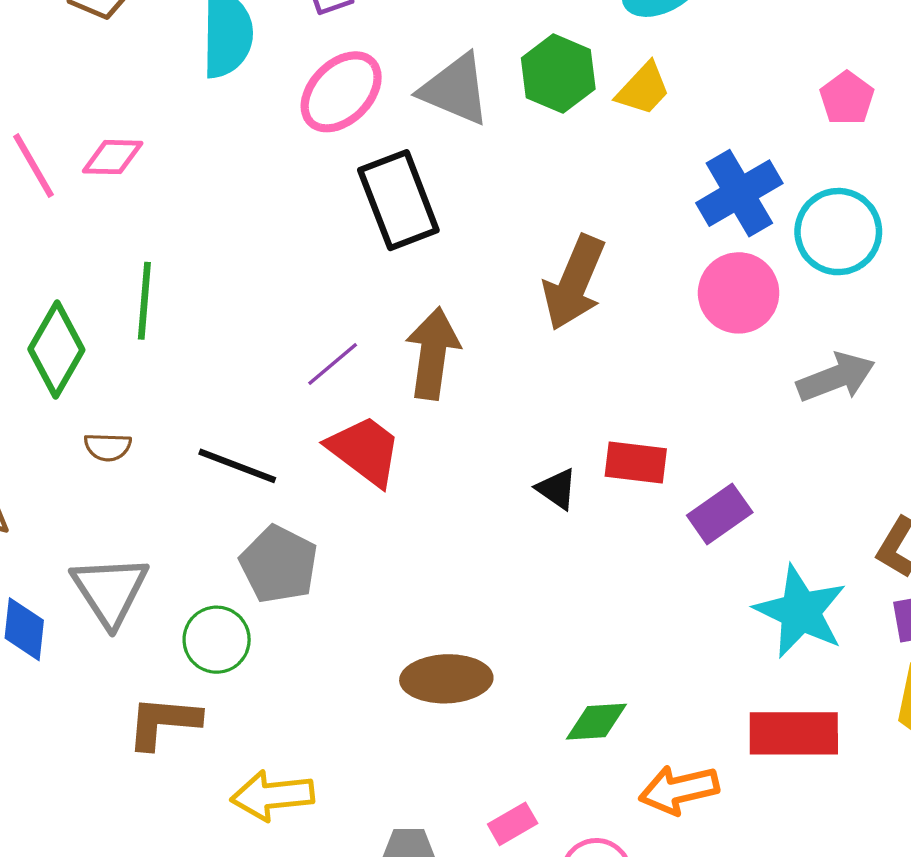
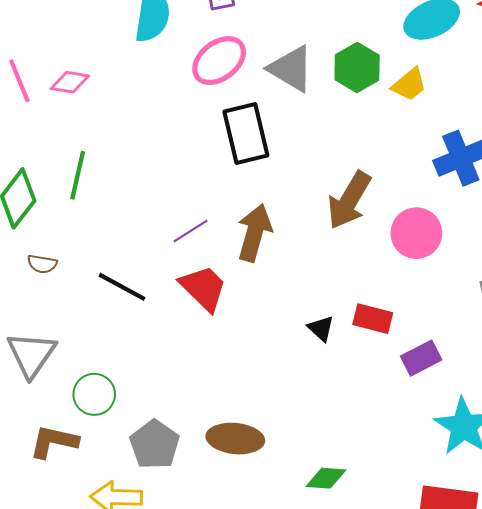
pink circle: (739, 293) -> (416, 233), moved
gray pentagon: (279, 564) -> (155, 445), moved

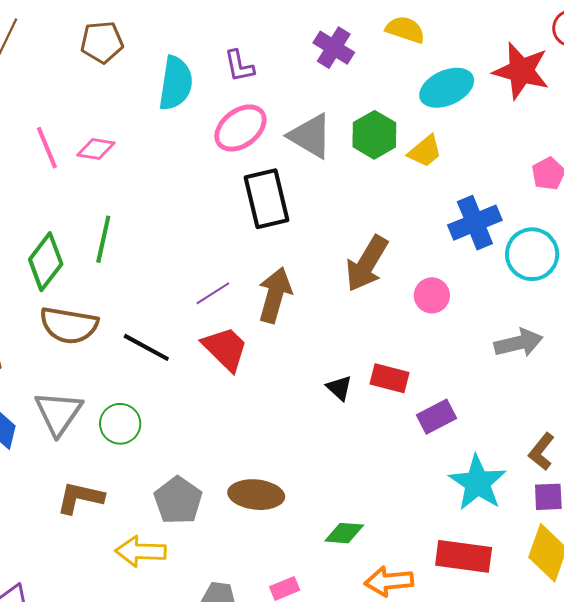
pink circle: (416, 233) -> (432, 295), size x0.7
brown semicircle: (42, 264) -> (69, 325), size x2.0
green circle: (94, 394) -> (120, 424), moved

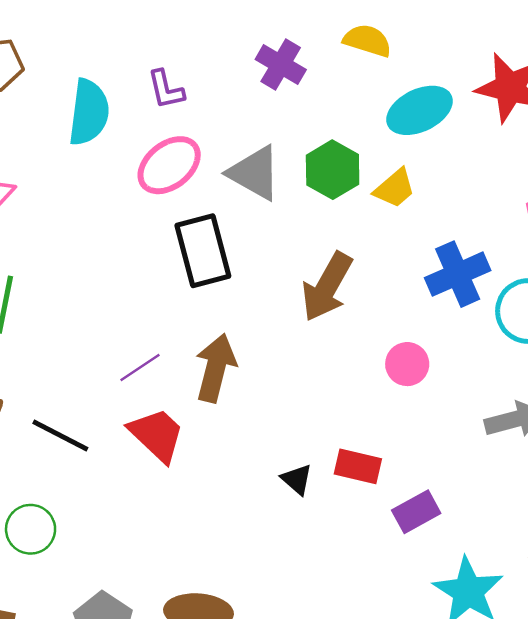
brown arrow: (367, 264) -> (327, 287), moved

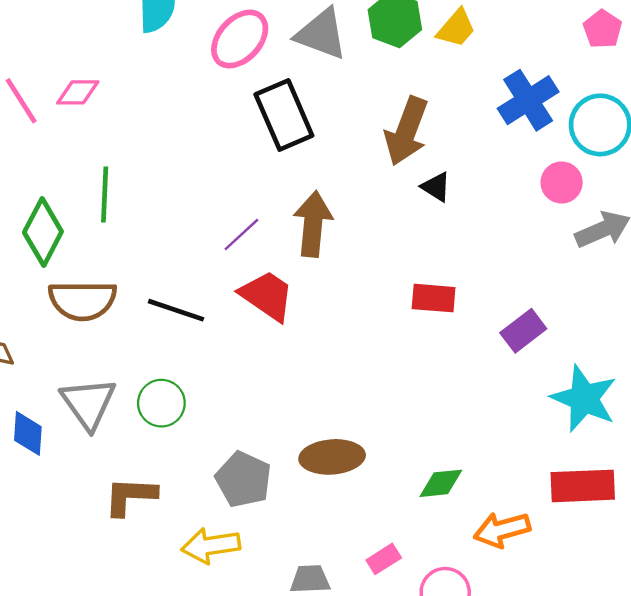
pink circle: (407, 364) -> (562, 183), moved
red rectangle: (358, 466) -> (434, 298), moved
black triangle: (297, 479) -> (436, 187), moved

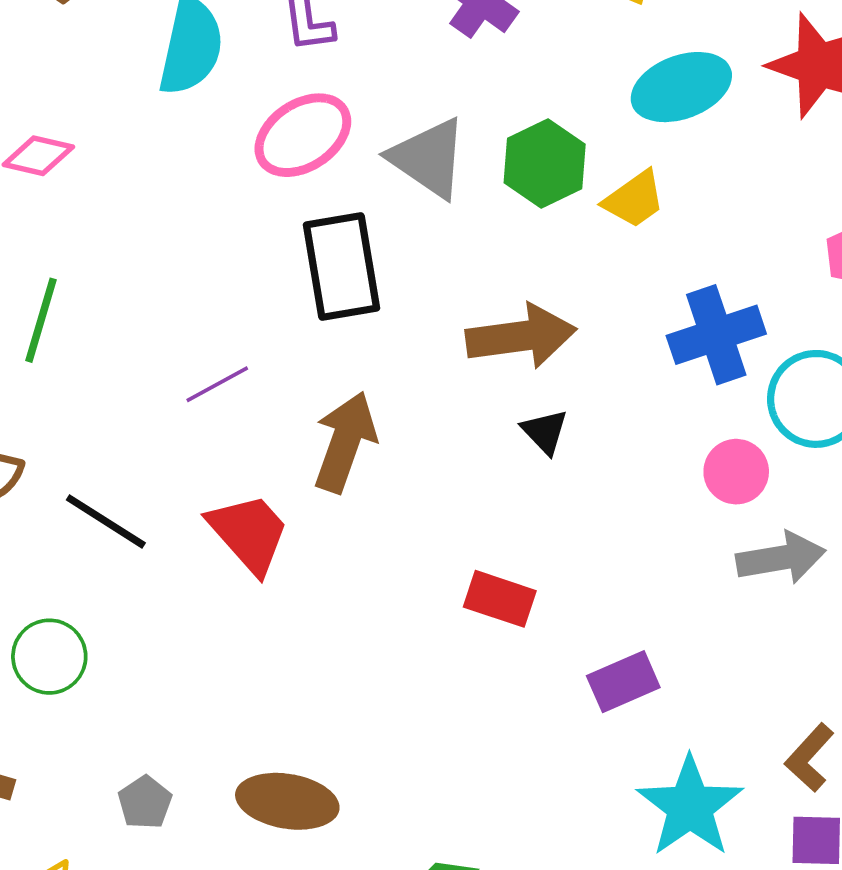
brown arrow: (407, 131) -> (521, 336), turned -132
purple line: (241, 234) -> (217, 384), moved
gray pentagon: (243, 479) -> (145, 802), size x0.6

